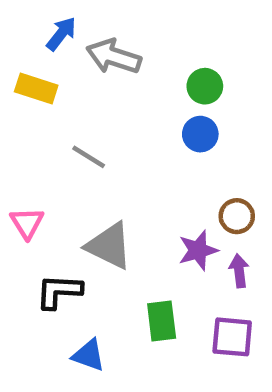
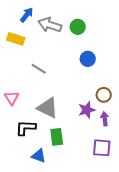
green circle: (205, 86) -> (78, 27), moved
green rectangle: (162, 321) -> (57, 137), moved

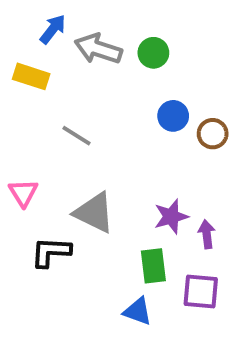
brown circle: (104, 95) -> (213, 134), moved
green rectangle: (57, 137) -> (153, 266), moved
blue triangle: (39, 156) -> (138, 311), moved

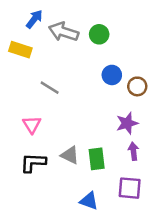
pink triangle: (23, 193) -> (32, 125), moved
gray triangle: (94, 213) -> (70, 155), moved, size x0.7
purple star: (171, 217) -> (127, 123), moved
green rectangle: (153, 266) -> (97, 159), moved

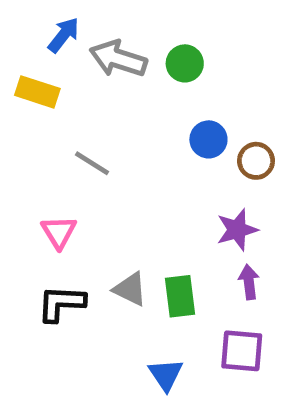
blue triangle: (89, 201) -> (166, 375), turned 36

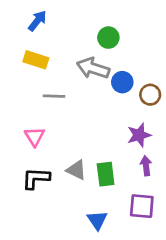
gray arrow: (118, 59) -> (93, 68), moved
yellow rectangle: (37, 92) -> (36, 60), moved
gray line: (92, 163) -> (54, 96), turned -30

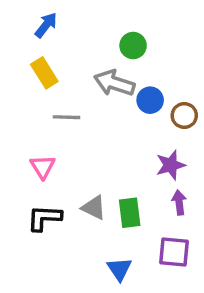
yellow rectangle: (36, 60) -> (44, 73), turned 40

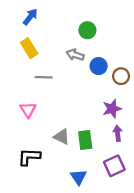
gray arrow: (114, 83) -> (75, 55), size x0.7
black L-shape: (44, 218) -> (29, 157), moved
purple square: (174, 252) -> (114, 166), turned -30

